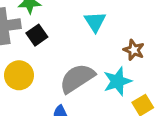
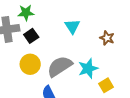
brown star: (134, 50) -> (107, 38), moved
yellow circle: (19, 75) -> (30, 64), moved

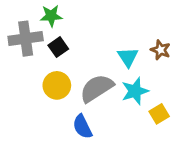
cyan triangle: (72, 26) -> (128, 57), moved

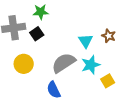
green star: (51, 16) -> (41, 12), moved
yellow circle: (57, 85) -> (24, 64), moved

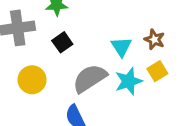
black square: (37, 34) -> (62, 42), moved
yellow square: (108, 81) -> (157, 71), moved

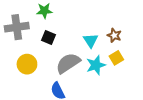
black square: (62, 42) -> (49, 37), turned -32

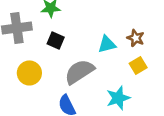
cyan triangle: (91, 41) -> (107, 44), turned 49
cyan star: (96, 65) -> (118, 98), moved

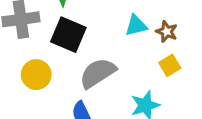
black square: (56, 40) -> (68, 35), size x1.6
cyan triangle: (107, 44) -> (136, 25), moved

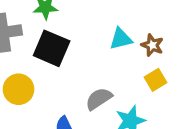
gray semicircle: (98, 73) -> (99, 99), moved, size x0.7

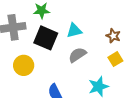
cyan triangle: (121, 39) -> (74, 31), moved
gray semicircle: (99, 99) -> (77, 55), moved

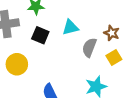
black square: (46, 38) -> (40, 35), size x0.7
gray semicircle: (77, 55) -> (89, 48), moved, turned -36

